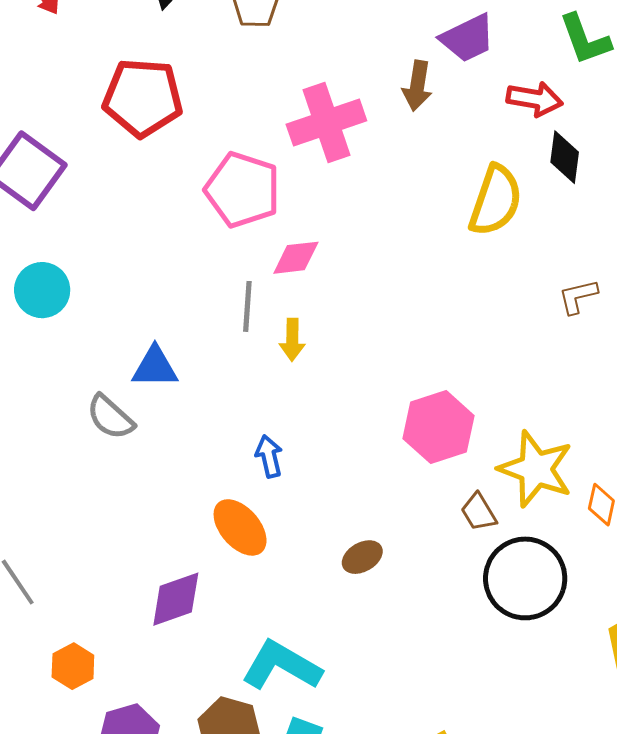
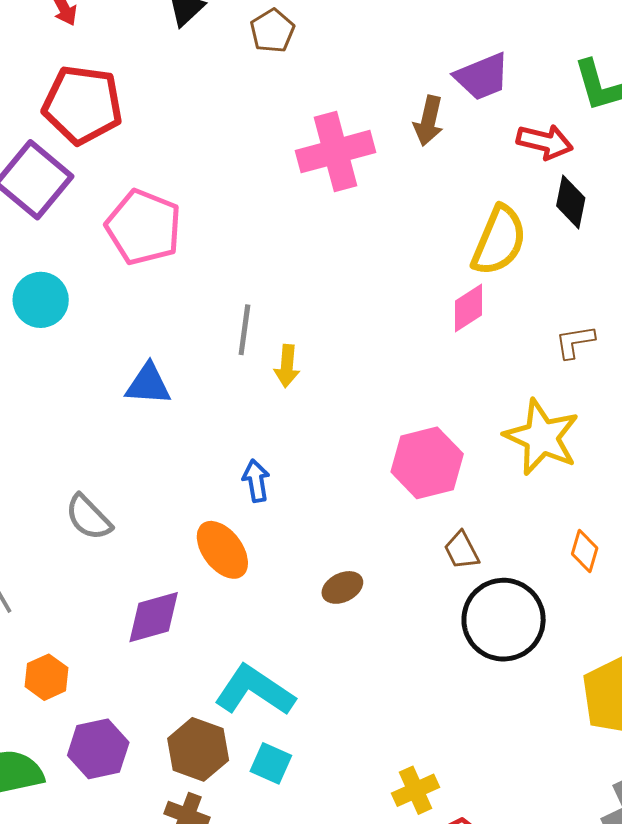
red pentagon: (143, 98) -> (83, 105), moved
pink pentagon: (243, 190) -> (143, 227), moved
pink diamond: (296, 258) -> (468, 308), moved, turned -30
gray semicircle: (110, 417) -> (89, 517), moved
yellow star: (536, 469) -> (542, 437), moved

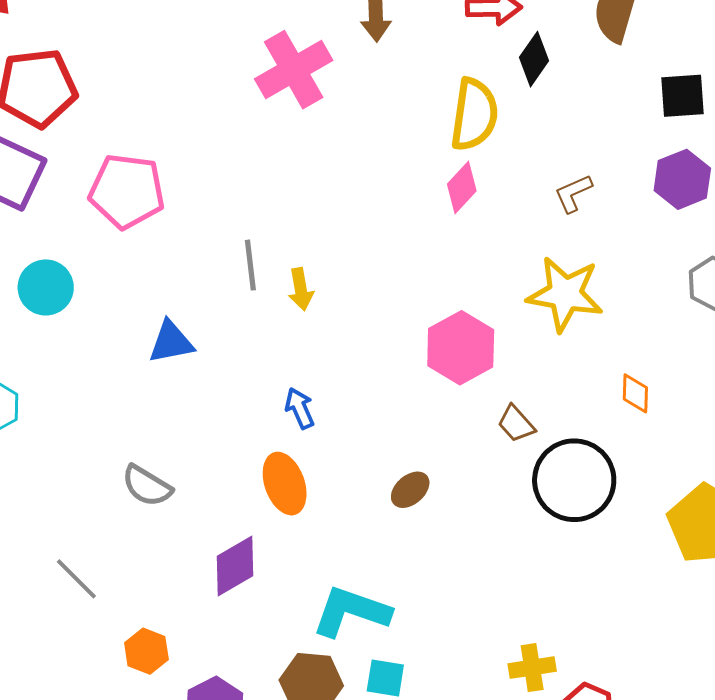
black diamond: (571, 202) -> (534, 59), turned 38
orange ellipse: (222, 550) -> (285, 484), turned 32
yellow cross: (416, 790) -> (532, 668), turned 30

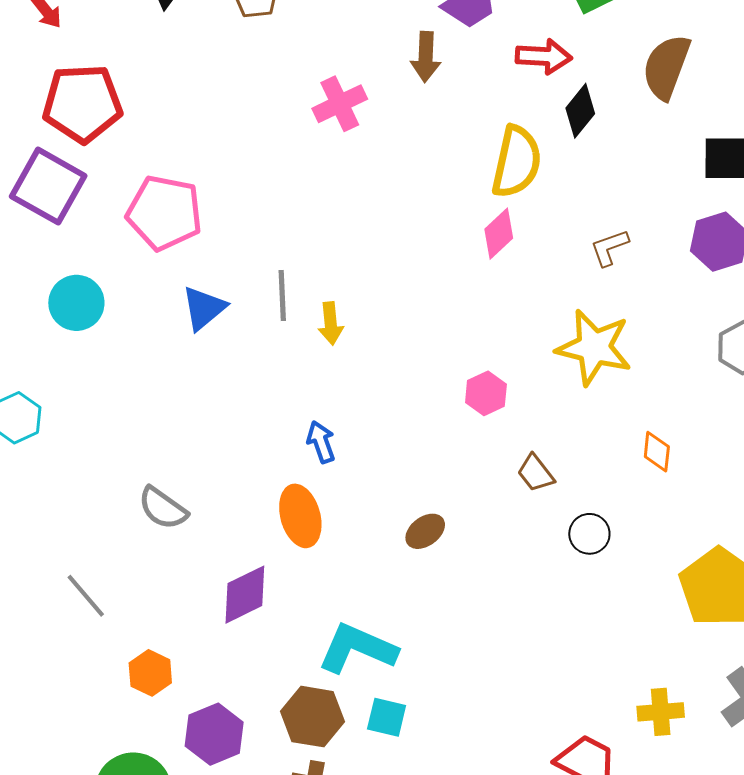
pink cross: (294, 70) -> (340, 104), size x0.7
blue triangle: (171, 342) -> (204, 308), moved, turned -33
pink hexagon: (461, 348) -> (486, 393), size x0.6
black circle: (574, 480) -> (589, 534), size x0.5
yellow cross: (532, 668) -> (661, 712), moved

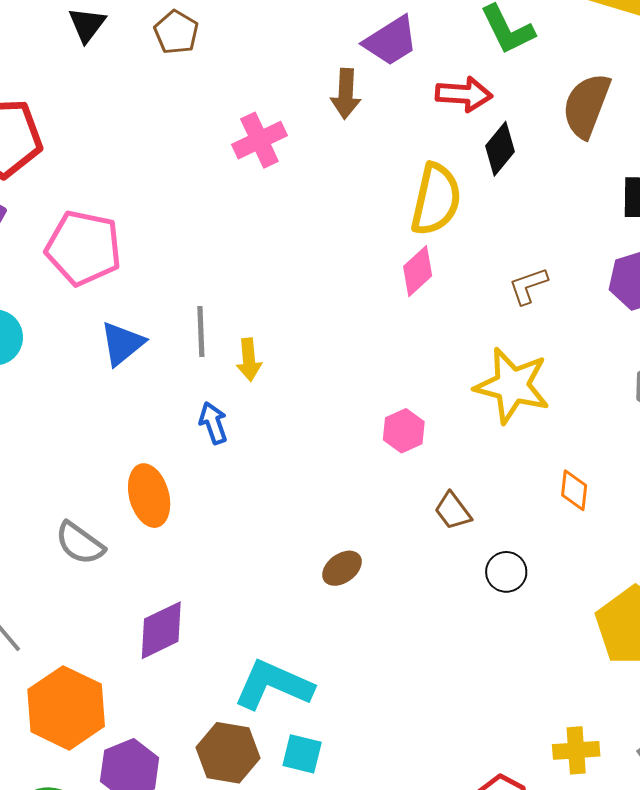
blue arrow: (321, 442) -> (213, 423), moved
orange ellipse: (300, 516) -> (149, 496), moved
orange hexagon: (150, 673) -> (66, 708), size x1.8

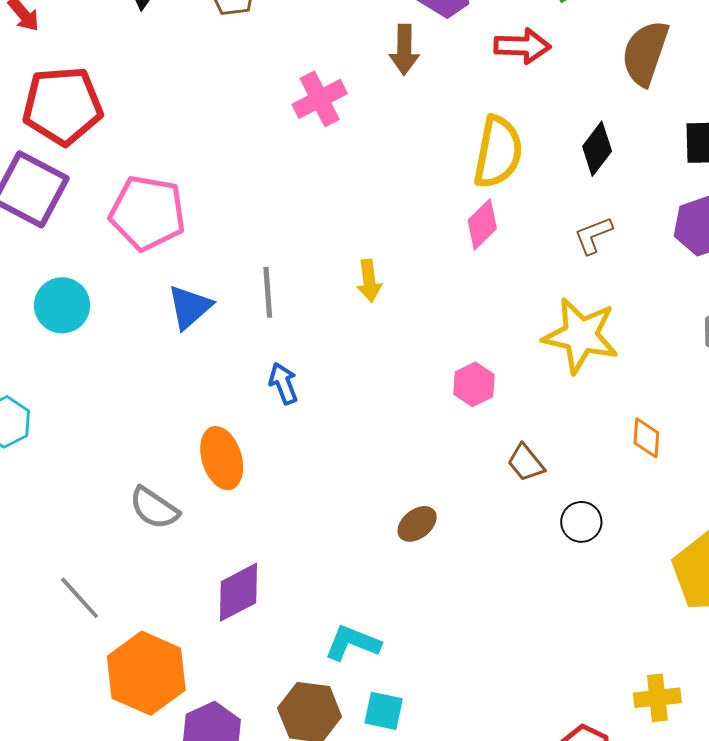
black diamond: (500, 149) -> (597, 149), moved
yellow arrow: (249, 360) -> (369, 281), moved
cyan L-shape: (273, 685) -> (353, 643), size x0.7

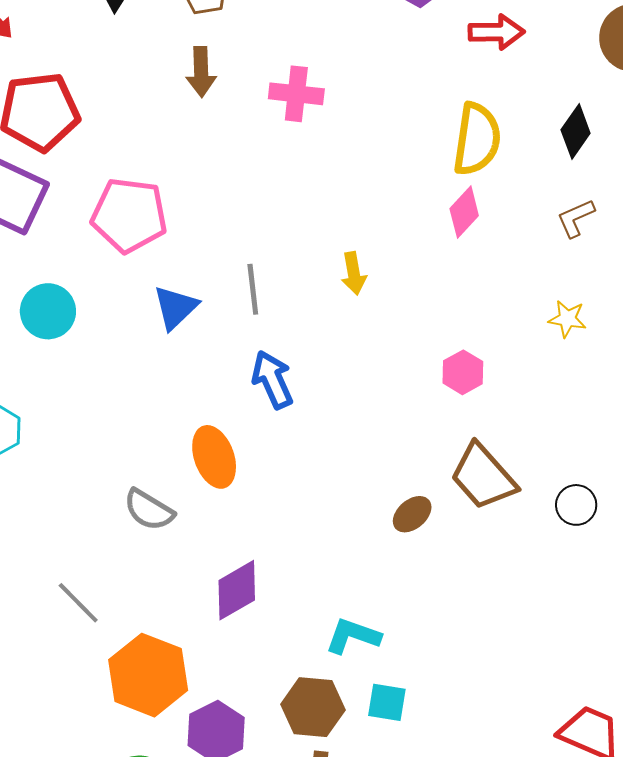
brown arrow: (404, 50) -> (201, 72), moved
pink cross: (320, 99) -> (296, 94), turned 36
yellow star: (581, 335) -> (567, 319), size x0.5
blue arrow: (283, 383) -> (272, 380), size x1.4
brown trapezoid: (526, 463) -> (483, 477), moved, size x1.8

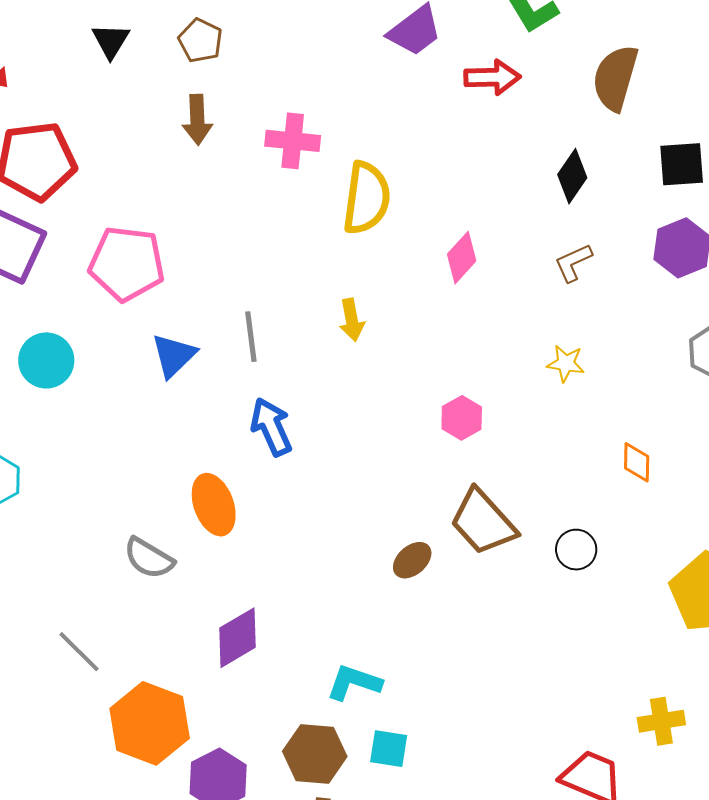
yellow semicircle: (477, 139) -> (366, 198), moved

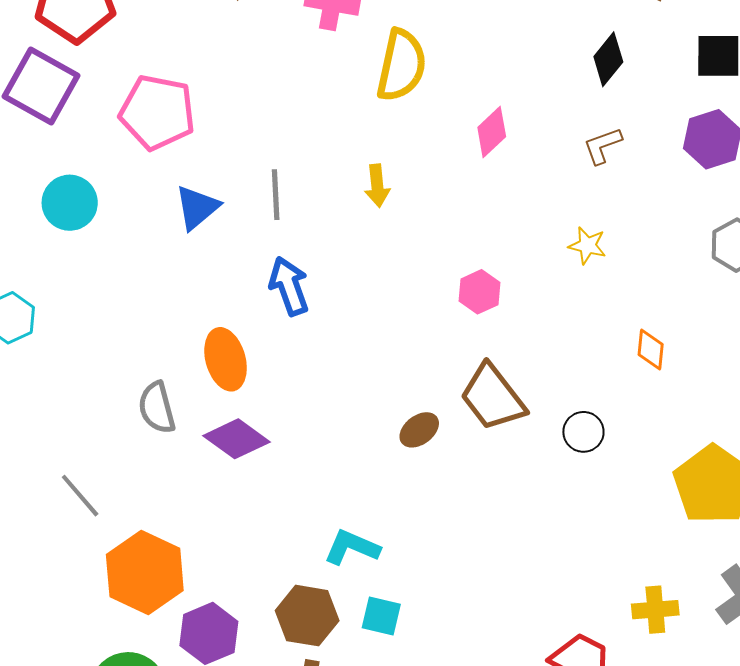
gray semicircle: (149, 558) -> (157, 408), turned 40
purple diamond: (238, 638) -> (236, 439), moved, turned 62

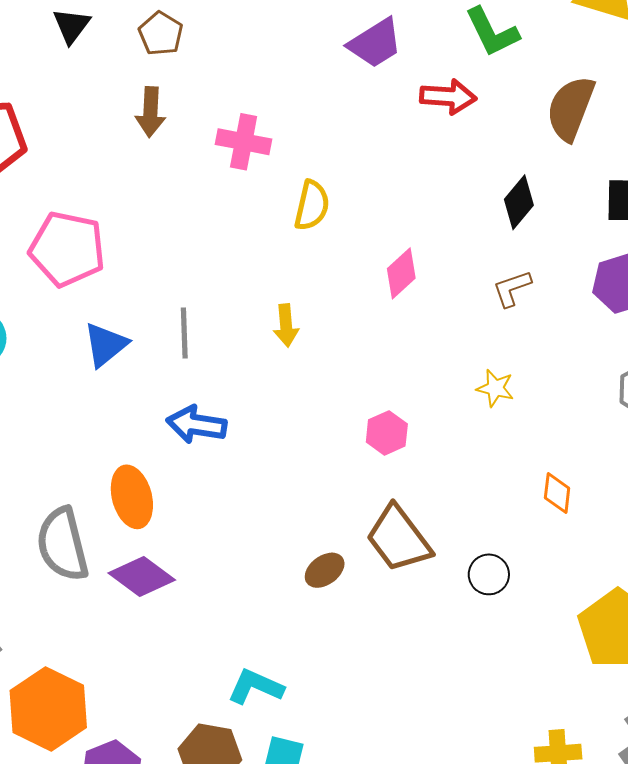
yellow semicircle: (401, 65) -> (312, 205), size x0.7
blue arrow: (289, 286) -> (196, 425), turned -62
gray semicircle: (157, 408) -> (63, 544), size x1.4

